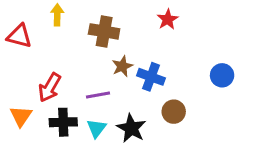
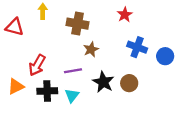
blue cross: (151, 77) -> (137, 47), moved
orange triangle: (21, 116) -> (16, 87), turned 30
black star: (131, 128) -> (103, 82), moved

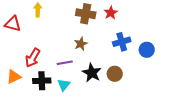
brown cross: (78, 24) -> (86, 14), moved
blue cross: (137, 47) -> (122, 42), turned -36

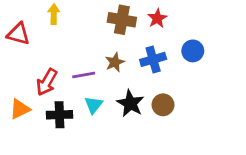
blue cross: (122, 42) -> (153, 59), moved
blue circle: (147, 50) -> (193, 51), moved
purple line: (65, 63) -> (84, 75), moved
cyan triangle: (64, 85) -> (94, 105), moved

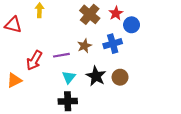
brown cross: (122, 20) -> (90, 14), turned 30
blue circle: (193, 51) -> (132, 25), moved
black cross: (59, 115) -> (68, 101), moved

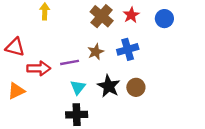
red triangle: (13, 25) -> (15, 47), moved
blue circle: (132, 25) -> (164, 19), moved
red arrow: (34, 60) -> (39, 68), turned -120

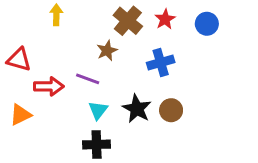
brown star: (96, 52) -> (107, 51), moved
purple line: (70, 62) -> (88, 79), turned 30

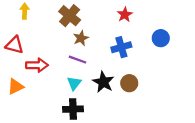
yellow arrow: (56, 15) -> (25, 11), moved
brown cross: (128, 21) -> (70, 16), moved
blue circle: (207, 24) -> (161, 38), moved
purple line: (88, 79) -> (77, 60), moved

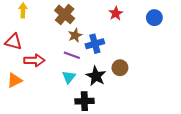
blue circle: (161, 38) -> (154, 18), moved
blue cross: (121, 47) -> (95, 44), moved
brown circle: (129, 83) -> (120, 68), moved
black cross: (73, 109) -> (84, 101), moved

